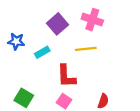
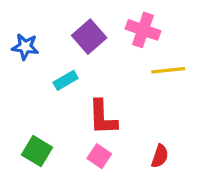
blue star: (16, 41) -> (25, 47), moved
yellow line: (86, 49) -> (168, 70), moved

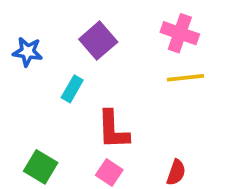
pink cross: (143, 30) -> (180, 33), moved
cyan rectangle: (66, 80) -> (72, 89), turned -30

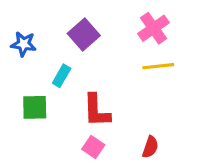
pink cross: (180, 33) -> (153, 28), turned 36
green square: (41, 167) -> (35, 107), moved, turned -32

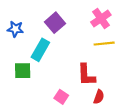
cyan rectangle: (62, 76) -> (40, 50), size x1.5
red L-shape: (96, 111) -> (86, 75), moved

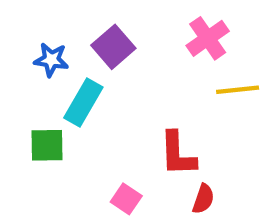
blue star: (15, 29) -> (51, 60), moved
yellow line: (104, 44) -> (238, 90), moved

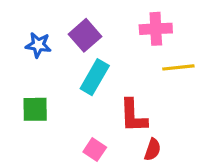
pink cross: (208, 38) -> (156, 29), turned 32
cyan rectangle: (83, 103) -> (95, 77), moved

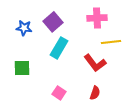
red L-shape: (133, 116) -> (95, 63), moved, turned -35

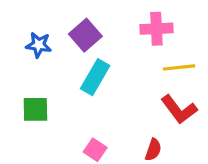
red L-shape: (95, 63) -> (179, 109), moved

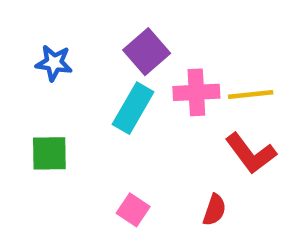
pink cross: (156, 29) -> (196, 92), moved
purple square: (85, 35) -> (147, 52), moved

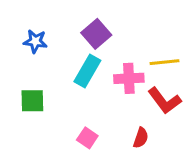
pink cross: (196, 92) -> (129, 78), moved

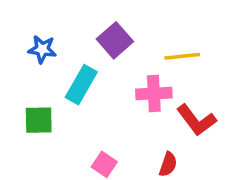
yellow line: (165, 62) -> (182, 56), moved
cyan rectangle: (87, 71) -> (81, 85), moved

